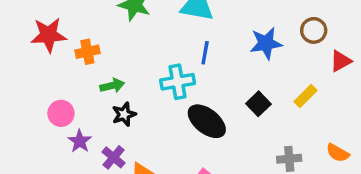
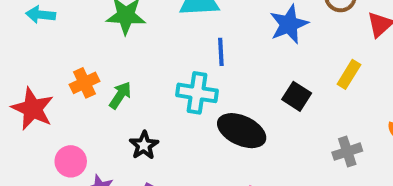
red star: (49, 35) -> (33, 109), moved, turned -30
cyan cross: (178, 82) -> (197, 93), turned 32
green arrow: (112, 86) -> (120, 95), moved, turned -30

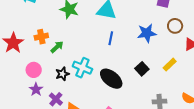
cyan cross: (197, 93) -> (82, 68), moved
pink circle: (71, 161) -> (34, 70), moved

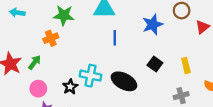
orange cross: (41, 37) -> (51, 38), moved
green arrow: (57, 47) -> (35, 62), moved
yellow rectangle: (170, 65) -> (186, 66), moved, turned -48

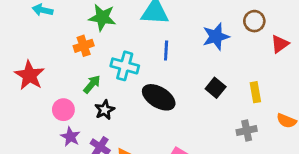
green arrow: (35, 62) -> (92, 84), moved
cyan cross: (91, 76) -> (125, 66), moved
black ellipse: (124, 81) -> (159, 97), moved

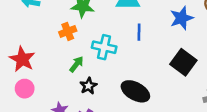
black square: (216, 88) -> (183, 62), size x1.5
black ellipse: (159, 97) -> (135, 91), moved
pink circle: (63, 110) -> (25, 89), moved

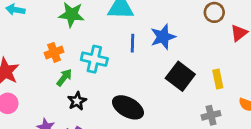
blue star: (182, 18) -> (163, 37), moved
orange cross: (68, 31) -> (54, 52), moved

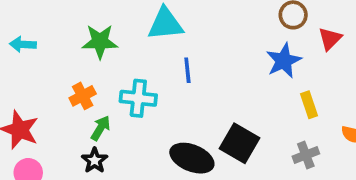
blue star: (163, 37) -> (284, 61), moved
black square: (180, 76) -> (239, 143), moved
black star: (77, 101) -> (95, 160), moved

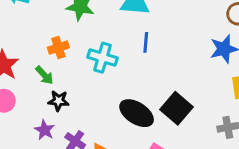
green arrow: (101, 128) -> (44, 75), moved, turned 96
black star: (95, 160) -> (59, 101), turned 30

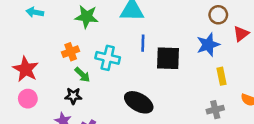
green arrow: (44, 75) -> (82, 75), moved
black square: (177, 108) -> (168, 58), moved, turned -35

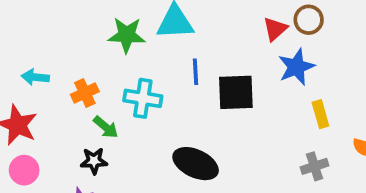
cyan arrow: (35, 12) -> (35, 77), moved
green star: (87, 17) -> (127, 35), moved
red triangle: (241, 34) -> (275, 29), moved

